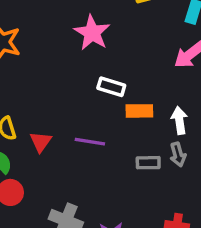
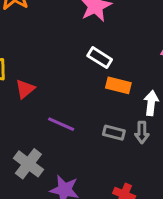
purple line: (90, 142) -> (61, 124), moved

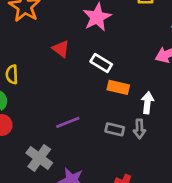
red triangle: (25, 89) -> (61, 49), moved, turned -42
purple line: (61, 124) -> (68, 122), turned -45

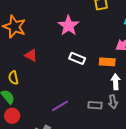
red triangle: (61, 49) -> (31, 55), moved
orange rectangle: (118, 87) -> (107, 62), moved

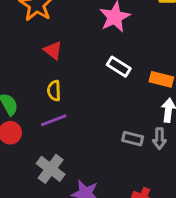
yellow semicircle: (13, 78) -> (54, 91), moved
purple line: (60, 106) -> (54, 120), moved

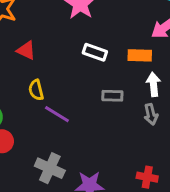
purple line: (54, 120) -> (57, 114), moved, turned 65
gray rectangle: (133, 139) -> (112, 96), moved

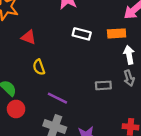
gray rectangle: (112, 96) -> (103, 85), moved
purple line: (57, 114) -> (57, 98), moved

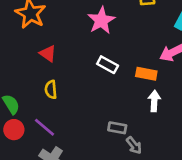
gray arrow: (129, 78) -> (134, 145), moved, turned -35
purple line: (57, 98) -> (45, 127), moved

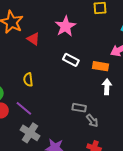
red triangle: (48, 54) -> (33, 39), moved

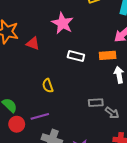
yellow semicircle: (28, 80) -> (48, 86), moved
purple line: (24, 108) -> (40, 116), turned -42

